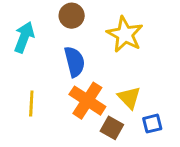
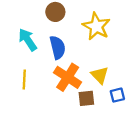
cyan arrow: (24, 37) -> (28, 40), moved, turned -55
brown square: (112, 128) -> (86, 98), turned -35

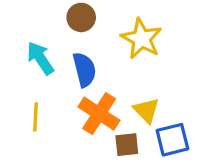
blue square: (117, 95) -> (172, 140), size x1.5

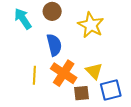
cyan arrow: (40, 58) -> (23, 19), moved
yellow line: (36, 117) -> (34, 75), moved

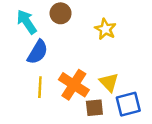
yellow star: (91, 25) -> (105, 29), size x0.7
blue semicircle: (54, 45) -> (38, 52), moved, turned 45

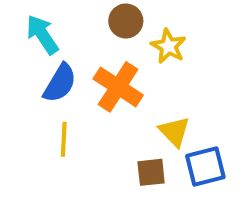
brown circle: (61, 13) -> (126, 21), moved
orange cross: (74, 85) -> (118, 87), moved

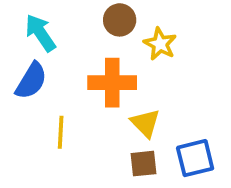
blue semicircle: (60, 83) -> (31, 81), moved
orange cross: (118, 87) -> (112, 83), turned -33
yellow triangle: (174, 132) -> (145, 123), moved

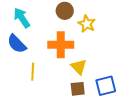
blue semicircle: (31, 81) -> (17, 44), turned 105

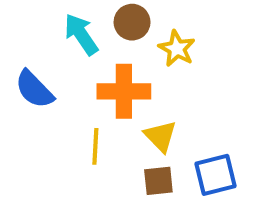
cyan arrow: (22, 18) -> (81, 34), moved
yellow line: (33, 72) -> (95, 146), moved

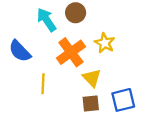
yellow star: (177, 49) -> (105, 43), moved
orange cross: (124, 91) -> (71, 52), turned -36
yellow line: (95, 146) -> (43, 84), moved

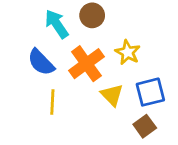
blue semicircle: (20, 51) -> (41, 62), moved
blue square: (123, 100) -> (150, 92), moved
brown square: (91, 103) -> (145, 126), moved, turned -30

